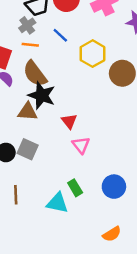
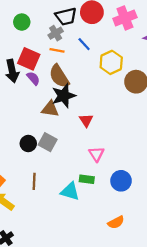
black star: (42, 95) -> (64, 96), turned 30
pink triangle: (81, 145) -> (96, 154), moved
green rectangle: (75, 188) -> (87, 179), turned -56

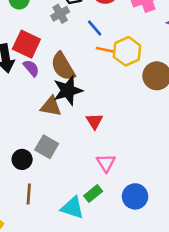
orange line: (57, 50) -> (105, 50), moved
black circle: (28, 143) -> (22, 159), moved
green rectangle: (87, 179) -> (93, 193), turned -48

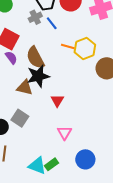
blue line: (95, 28) -> (52, 23), moved
green rectangle: (93, 193) -> (51, 164), moved

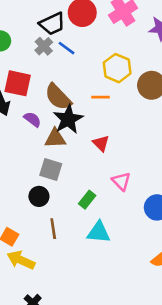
orange line: (68, 46) -> (100, 97), moved
purple semicircle: (11, 58) -> (32, 119), moved
gray square: (20, 118) -> (51, 169), moved
green rectangle: (51, 164) -> (87, 200), moved

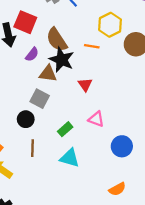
purple semicircle: (32, 119) -> (32, 54), turned 80
black star: (68, 119) -> (62, 60), turned -30
pink triangle: (121, 181) -> (96, 119), turned -35

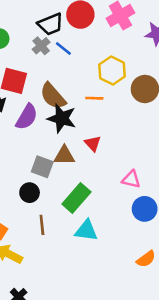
purple semicircle: (32, 54) -> (27, 117), size x1.5
brown triangle: (48, 74) -> (64, 155), moved
pink triangle: (96, 119) -> (131, 179), moved
green rectangle: (65, 129) -> (76, 198), size x1.6

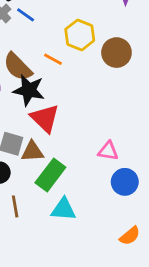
orange line: (94, 98) -> (53, 59), moved, turned 30
red triangle: (93, 143) -> (45, 118), moved, size x1.6
brown triangle: (64, 155) -> (32, 151), moved

